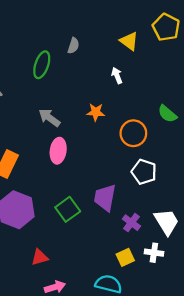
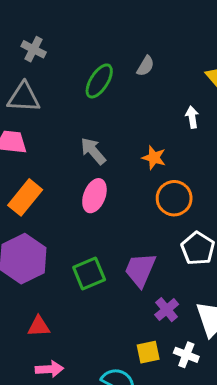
orange circle: (133, 133) -> (174, 198), moved

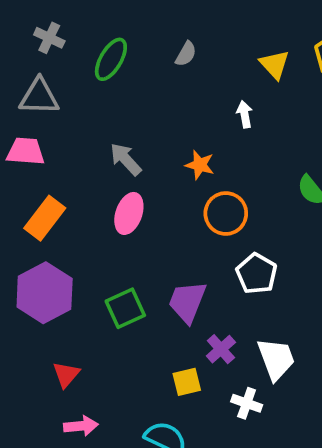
green ellipse: (99, 81) -> (111, 59), moved
red triangle: (39, 326) -> (66, 374), turned -45
yellow square: (148, 352) -> (187, 382), moved

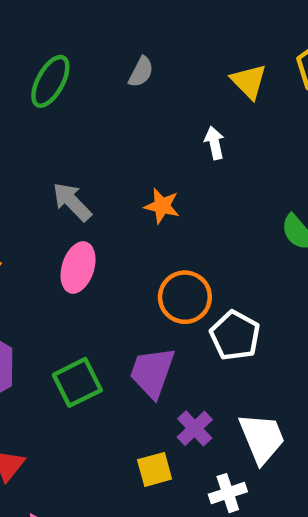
orange circle: (226, 213) -> (185, 297), moved
white cross: (247, 403) -> (228, 493), turned -36

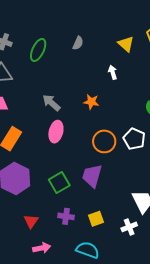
white pentagon: (235, 336) -> (134, 139), moved
purple cross: (195, 428) -> (66, 216), moved, turned -35

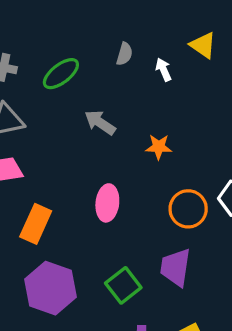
green ellipse: (38, 50) -> (61, 74), turned 35
white arrow: (113, 72) -> (163, 70), moved
gray arrow: (51, 103) -> (100, 123), moved

